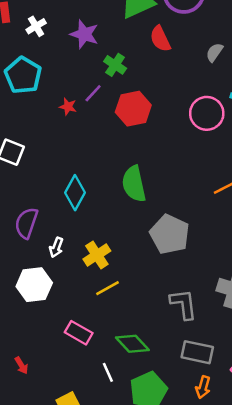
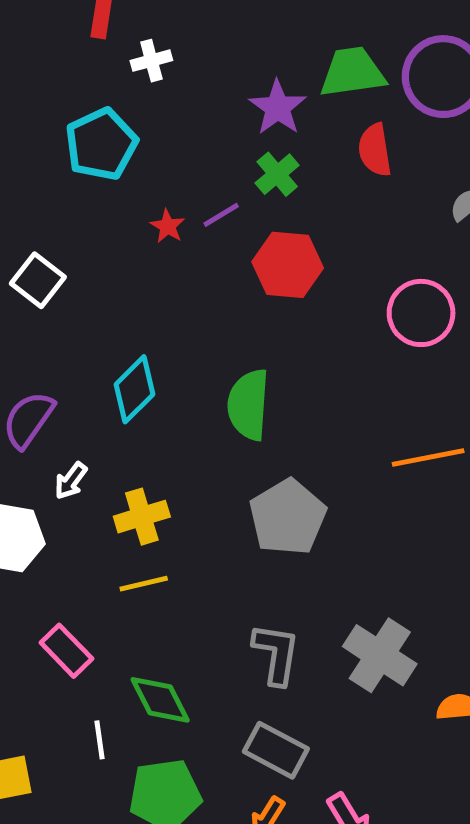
purple star: (84, 34) -> (278, 108), moved

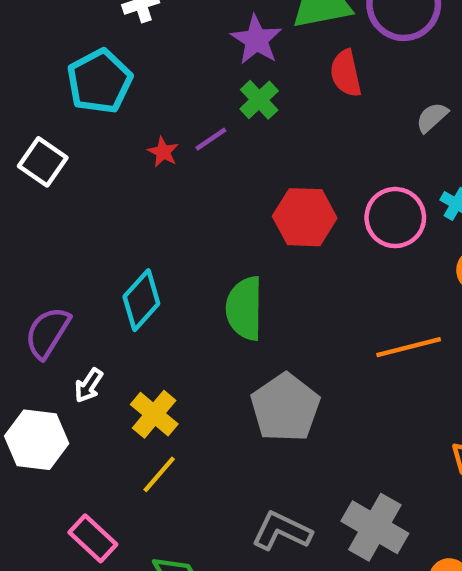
red hexagon: (288, 265) -> (305, 217), moved
white square: (38, 280) -> (43, 162), moved
yellow cross: (142, 517) -> (154, 414), turned -30
yellow line: (144, 584) -> (159, 474), turned -33
gray L-shape: (276, 654) -> (282, 531), turned -70

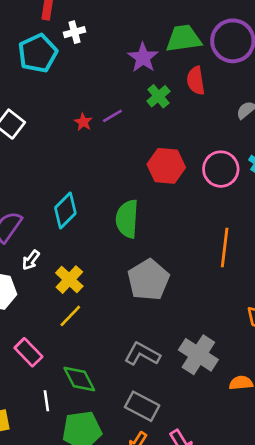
cyan pentagon: (100, 81) -> (38, 53), moved
green cross: (259, 100) -> (158, 96), moved
orange line: (409, 347) -> (225, 247), turned -72

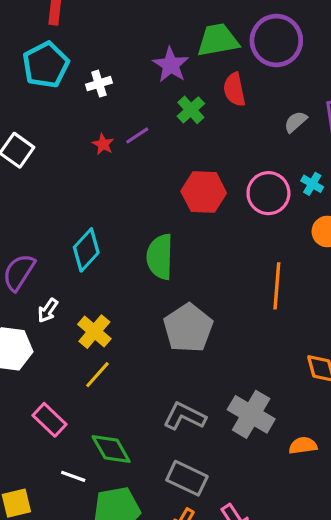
white cross: (75, 32) -> (99, 84), moved
white line: (46, 401) -> (73, 476), turned -60

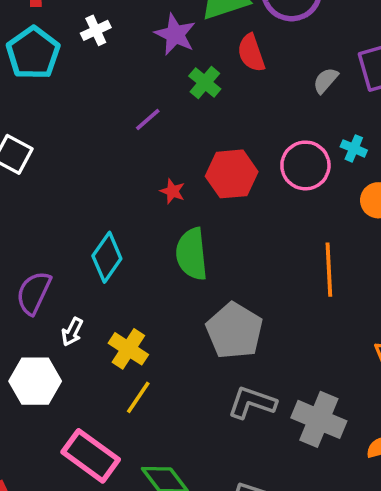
white cross: (99, 84) -> (96, 30), moved
red star: (103, 144) -> (172, 191), moved
gray L-shape: (184, 416) -> (252, 403), moved
pink rectangle: (50, 420) -> (91, 456), size x1.4

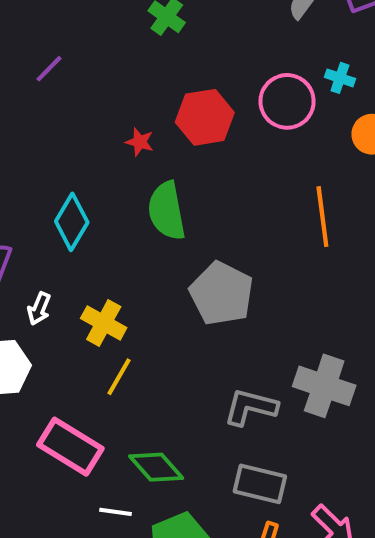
purple line: (148, 120) -> (49, 69), moved
gray L-shape: (252, 403) -> (251, 407), moved

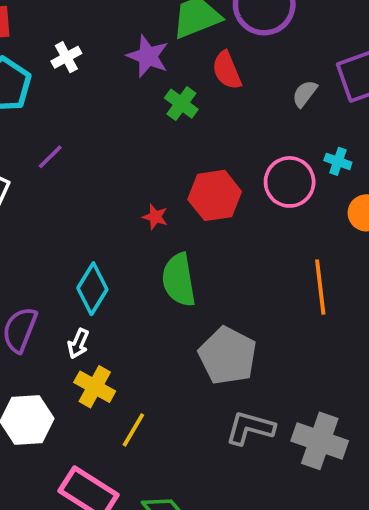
purple line: (49, 69) -> (50, 157), moved
white arrow: (39, 309) -> (78, 344), moved
yellow cross: (104, 323) -> (95, 387), moved
gray L-shape: (251, 407) -> (250, 428), moved

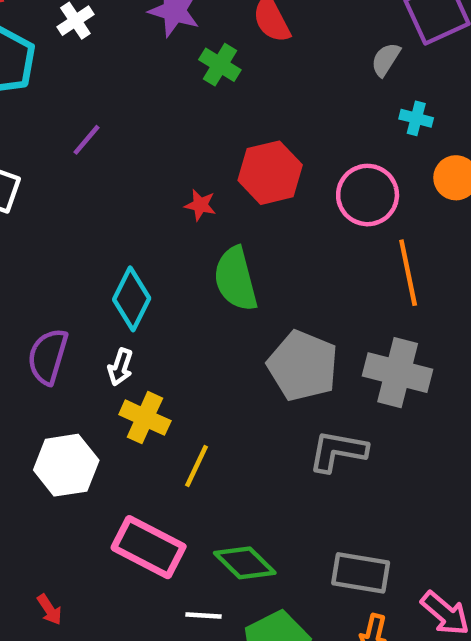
gray semicircle: (305, 94) -> (386, 60), moved
purple line: (50, 157) -> (86, 140), moved
pink circle: (290, 182) -> (368, 195), moved
gray cross: (320, 441) -> (398, 373), moved

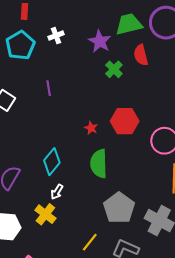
purple line: (86, 140) -> (49, 88), turned -63
white arrow: (120, 367) -> (57, 192), moved
yellow line: (196, 466) -> (90, 242), moved

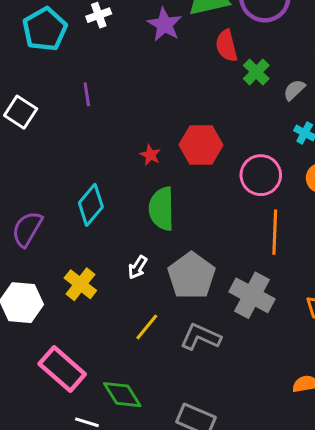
green cross: (114, 69) -> (256, 72), moved
white arrow: (57, 192) -> (138, 267), moved

